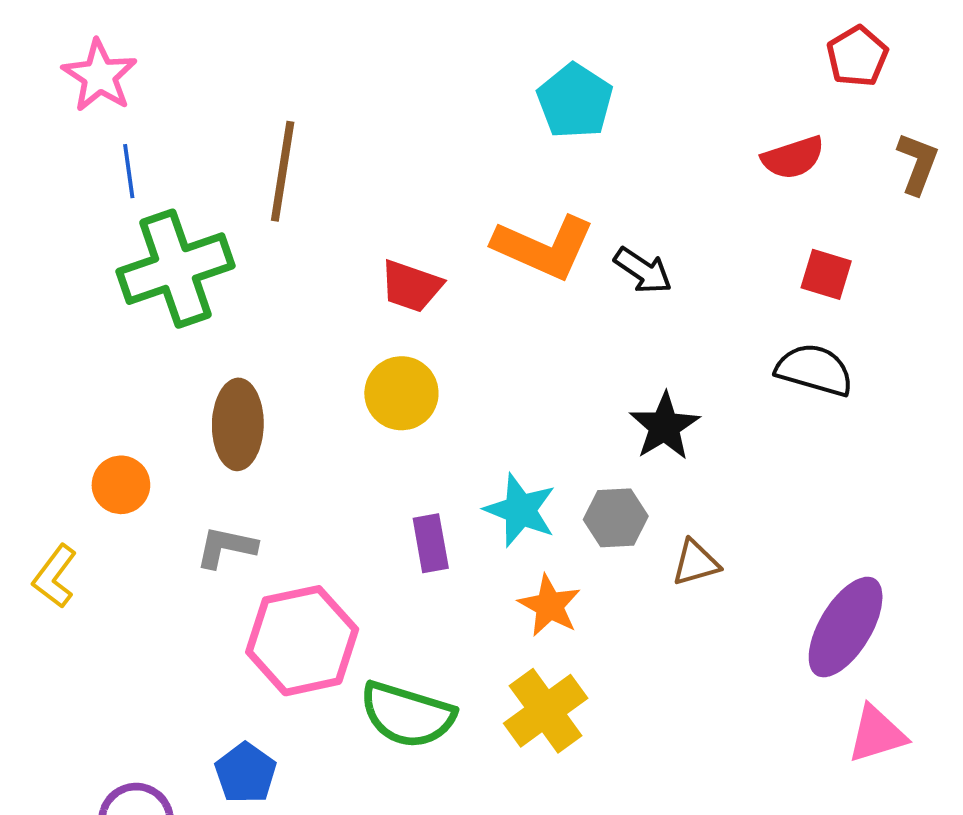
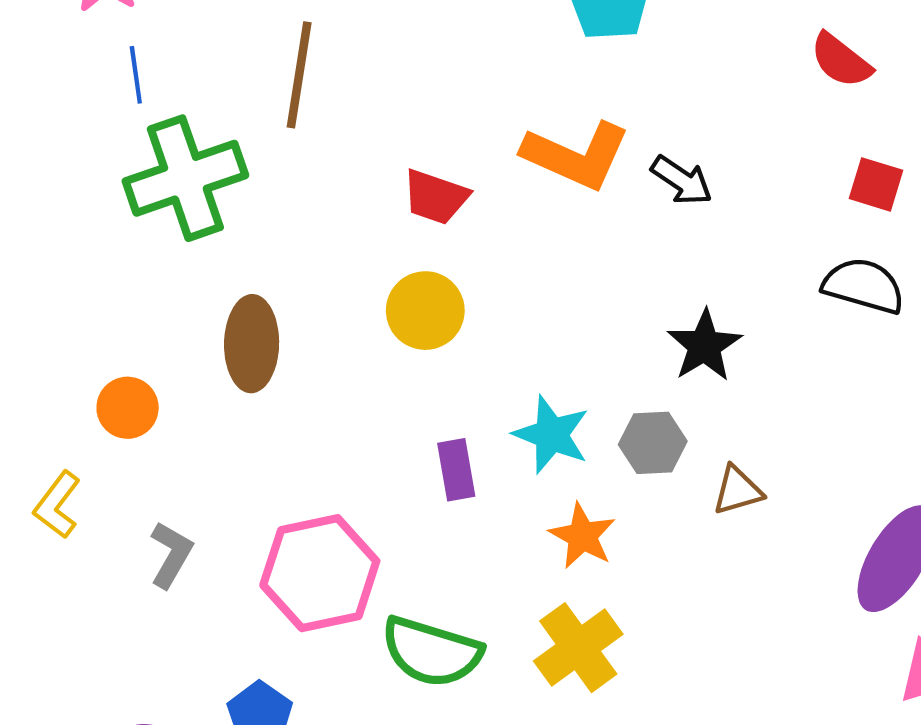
red semicircle: (793, 158) -> (841, 60), turned 56
gray L-shape: (226, 547) -> (171, 555), moved, turned 108

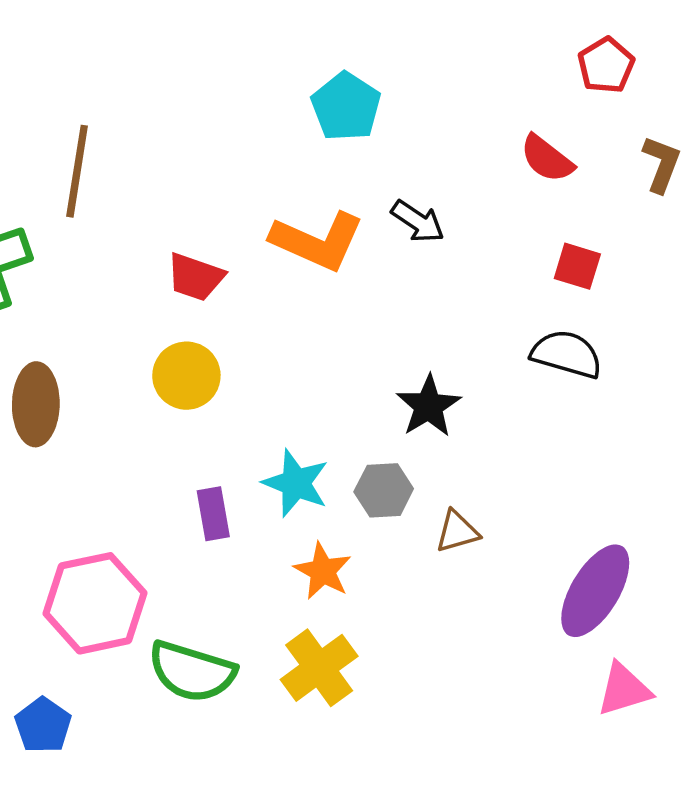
black arrow: (682, 180) -> (418, 221), moved

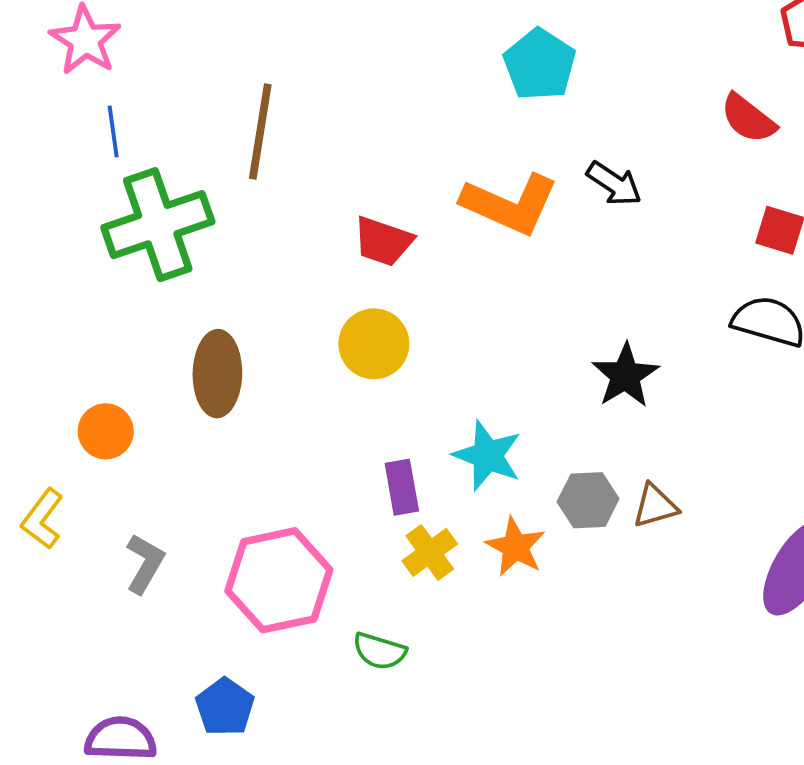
gray hexagon: (384, 490) -> (588, 500), moved
yellow cross: (319, 668) -> (430, 552), moved, size x0.7
green semicircle: (192, 671) -> (379, 651), size x0.6

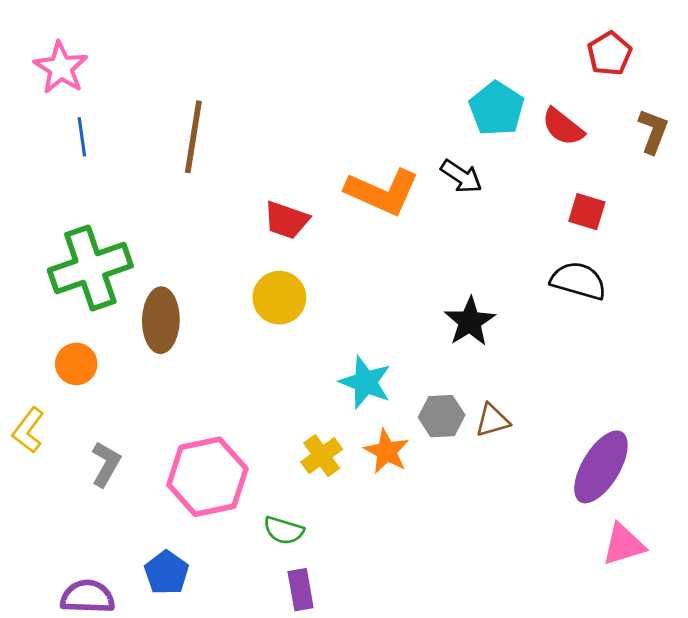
cyan pentagon: (540, 64) -> (497, 109), moved
green cross: (158, 225) -> (90, 268), moved
purple rectangle: (402, 487) -> (301, 590), moved

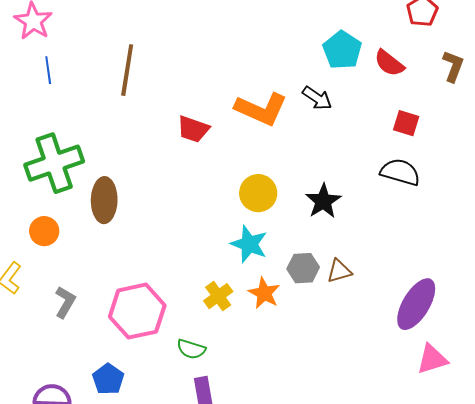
yellow circle: (279, 298) -> (258, 193), moved

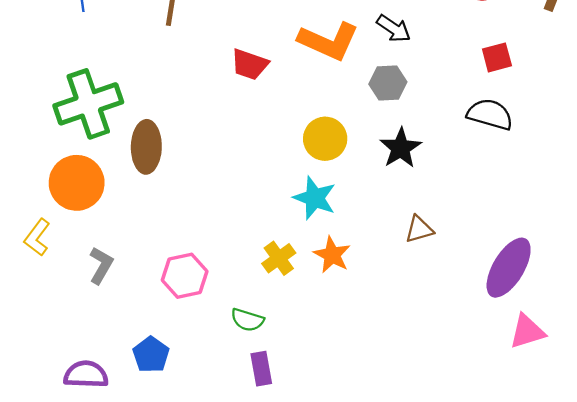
red square: (406, 123) -> (497, 57), turned -32
orange circle: (44, 231) -> (77, 183), size x1.6
gray hexagon: (303, 268) -> (388, 83), moved
pink hexagon: (137, 311) -> (185, 276), size x0.7

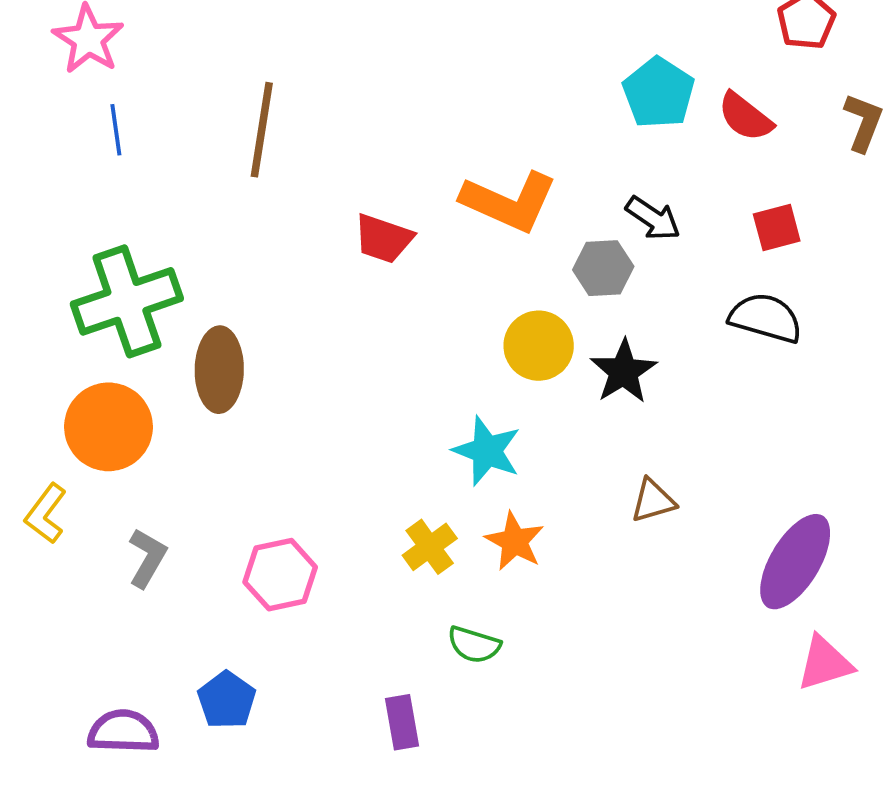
black arrow: (394, 28) -> (653, 218), moved
yellow circle: (325, 139) -> (539, 346), moved
green semicircle: (247, 320) -> (474, 645), moved

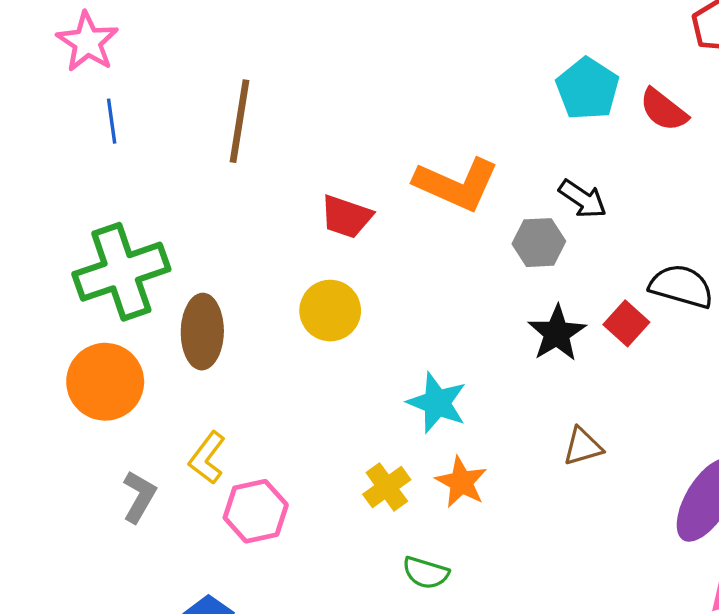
red square: (777, 228) -> (626, 323), moved, turned -33
yellow circle: (539, 346) -> (330, 311), moved
yellow L-shape: (46, 514) -> (207, 458), moved

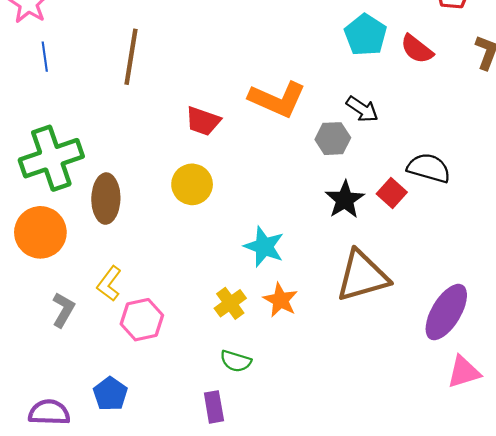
brown triangle: (583, 446) -> (362, 276), size x2.0
green semicircle: (426, 573) -> (236, 361), moved

